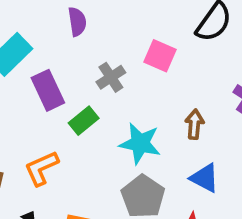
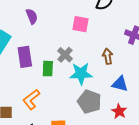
gray cross: (111, 77) -> (65, 55), moved
purple rectangle: (48, 90) -> (25, 57), turned 30
green rectangle: (84, 121) -> (48, 69), turned -35

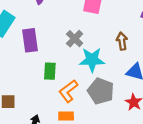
green rectangle: (48, 69) -> (50, 71), moved
orange L-shape: (31, 99) -> (68, 91), moved

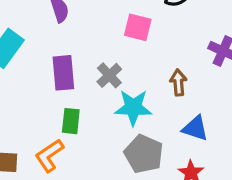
purple rectangle: (30, 40) -> (63, 73), moved
orange L-shape: (68, 91) -> (49, 156), moved

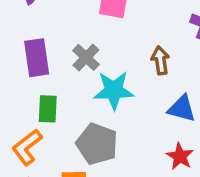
gray pentagon: (144, 154) -> (97, 144), moved

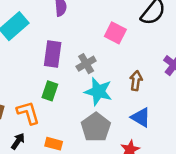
gray pentagon: (97, 144) -> (96, 127), moved
orange L-shape: (27, 147) -> (28, 113), turned 95

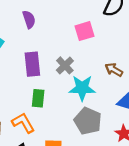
pink square: (115, 33) -> (84, 31), turned -30
brown arrow: (136, 81) -> (114, 70), turned -54

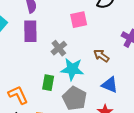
purple rectangle: (32, 64) -> (30, 31), moved
green rectangle: (38, 98) -> (48, 83), moved

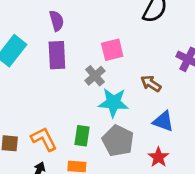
pink square: (79, 20) -> (112, 50), moved
green rectangle: (48, 83) -> (82, 136), moved

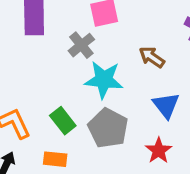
blue triangle: (163, 121) -> (166, 105), turned 30
green rectangle: (82, 136) -> (63, 121), turned -48

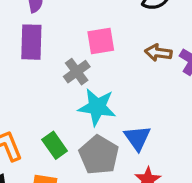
brown arrow: (152, 57) -> (158, 53), moved, turned -30
blue triangle: (166, 105) -> (137, 138), moved

